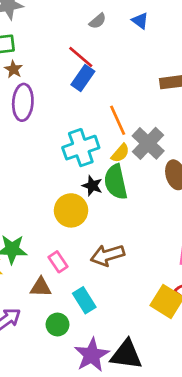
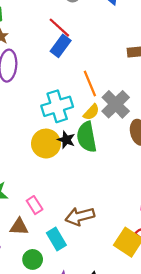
yellow circle: (71, 210) -> (46, 144), moved
brown arrow: (108, 255) -> (80, 216), moved

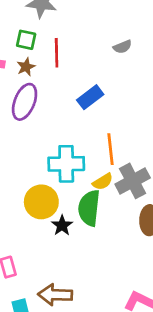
red line: (59, 28) -> (57, 53), moved, turned 30
black star: (66, 140) -> (62, 225), moved

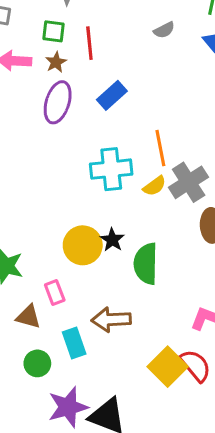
blue rectangle: (90, 97) -> (112, 95), moved
yellow circle: (41, 202) -> (83, 245), moved
green semicircle: (89, 208) -> (146, 264), moved

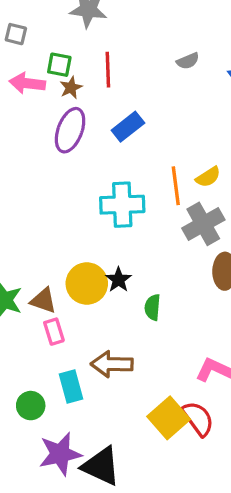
green square: (53, 31) -> (59, 65), moved
yellow semicircle: (154, 186) -> (208, 177), moved
green semicircle: (146, 264) -> (152, 307), size x0.6
brown triangle: (28, 317) -> (43, 301), moved

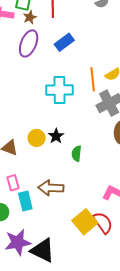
yellow circle: (87, 284) -> (37, 138), size x0.7
pink rectangle: (54, 332) -> (13, 183), moved

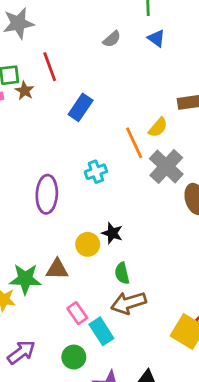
purple ellipse: (29, 43) -> (47, 194), moved
cyan cross: (60, 90) -> (96, 172), size x0.6
green semicircle: (77, 154) -> (122, 273), moved

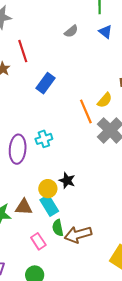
cyan cross: (96, 172) -> (44, 139), moved
green semicircle: (122, 273) -> (58, 228), moved
cyan rectangle: (101, 331) -> (49, 206), moved

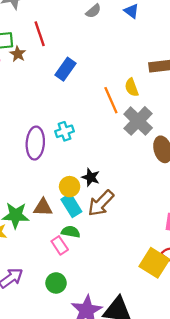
yellow semicircle: (105, 100) -> (132, 87), turned 119
green semicircle: (58, 228) -> (71, 232), moved, turned 112
brown arrow: (78, 235) -> (101, 203), moved, turned -30

